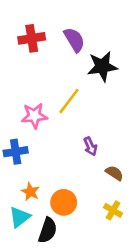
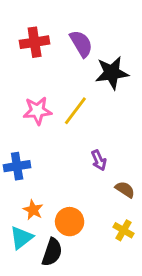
pink star: (34, 116) -> (37, 111), moved

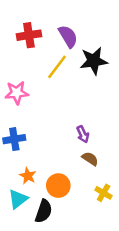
pink star: (37, 111) -> (17, 93), moved
yellow line: (75, 111) -> (57, 67), moved
brown semicircle: (125, 189) -> (90, 159), moved

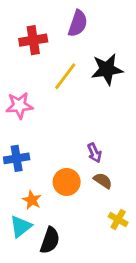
purple semicircle: (68, 36) -> (78, 23), moved, turned 50
orange circle: (58, 186) -> (67, 182), moved

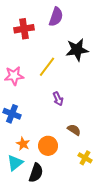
yellow line: (65, 76) -> (47, 67), moved
purple arrow: (94, 153) -> (58, 99), moved
blue cross: (17, 158) -> (12, 114), turned 30
orange circle: (67, 182) -> (48, 146), moved

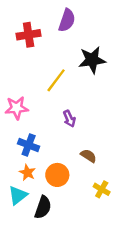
pink star: (14, 76) -> (17, 108), moved
blue cross: (12, 114) -> (29, 145), moved

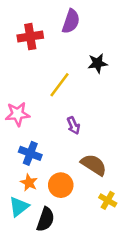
black star: (92, 60) -> (98, 63), size x0.7
brown semicircle: (88, 156) -> (94, 165), size x1.5

